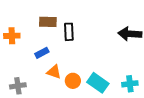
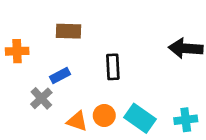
black rectangle: (69, 32) -> (113, 67), moved
orange triangle: (54, 72) -> (77, 121), moved
gray cross: (18, 86) -> (41, 98), moved, turned -35

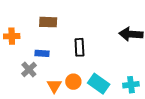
blue rectangle: (60, 75) -> (42, 53), turned 32
orange triangle: (77, 121) -> (54, 86), turned 42

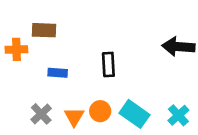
brown rectangle: (48, 22) -> (44, 30), moved
gray cross: (29, 70) -> (41, 114), moved
cyan cross: (131, 85) -> (178, 115), turned -35

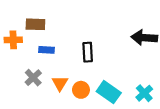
blue rectangle: (58, 73) -> (47, 50), moved
gray cross: (41, 114) -> (33, 78), moved
orange triangle: (74, 117) -> (60, 83), moved

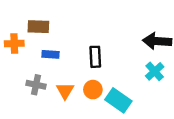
gray cross: (33, 78) -> (36, 85), turned -35
orange circle: (81, 90) -> (93, 90), moved
cyan cross: (144, 93) -> (155, 71), moved

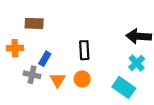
orange cross: (14, 44) -> (15, 48), moved
blue rectangle: (51, 54) -> (45, 59), moved, turned -64
cyan rectangle: (118, 100) -> (124, 88), moved

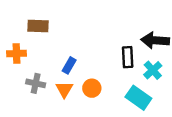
black rectangle: (84, 50) -> (128, 57), moved
blue rectangle: (45, 59) -> (69, 65), moved

